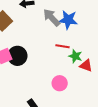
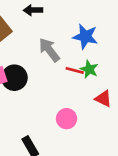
gray arrow: (52, 18) -> (49, 50), moved
green star: (75, 56) -> (89, 69), moved

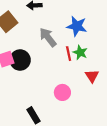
red line: (75, 70) -> (69, 54), turned 64
red triangle: (103, 99) -> (92, 76), turned 32

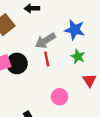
gray arrow: (48, 37) -> (45, 41), turned -84
red line: (69, 54) -> (47, 59), moved

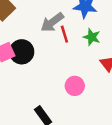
red line: (47, 59) -> (64, 34), moved

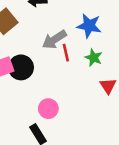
pink circle: (75, 86) -> (48, 109), moved

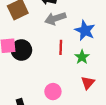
gray arrow: (54, 40) -> (55, 18), moved
pink circle: (48, 109) -> (53, 92), moved

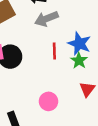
blue star: (85, 30) -> (79, 44), moved

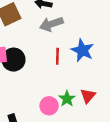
green star: (79, 61) -> (67, 99), moved

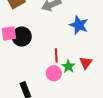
red line: (57, 56) -> (56, 55), moved

